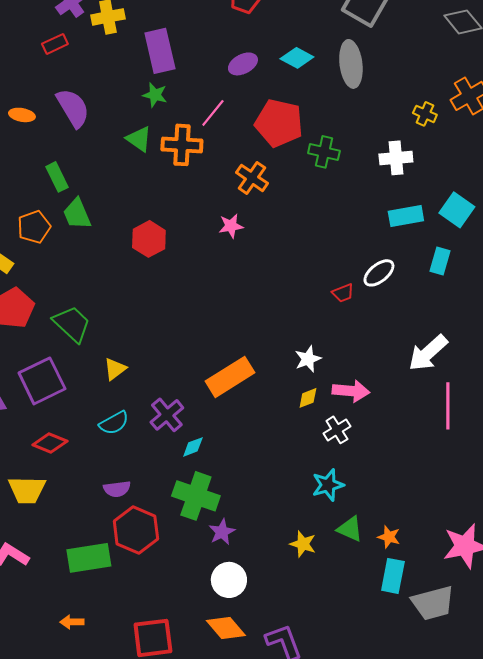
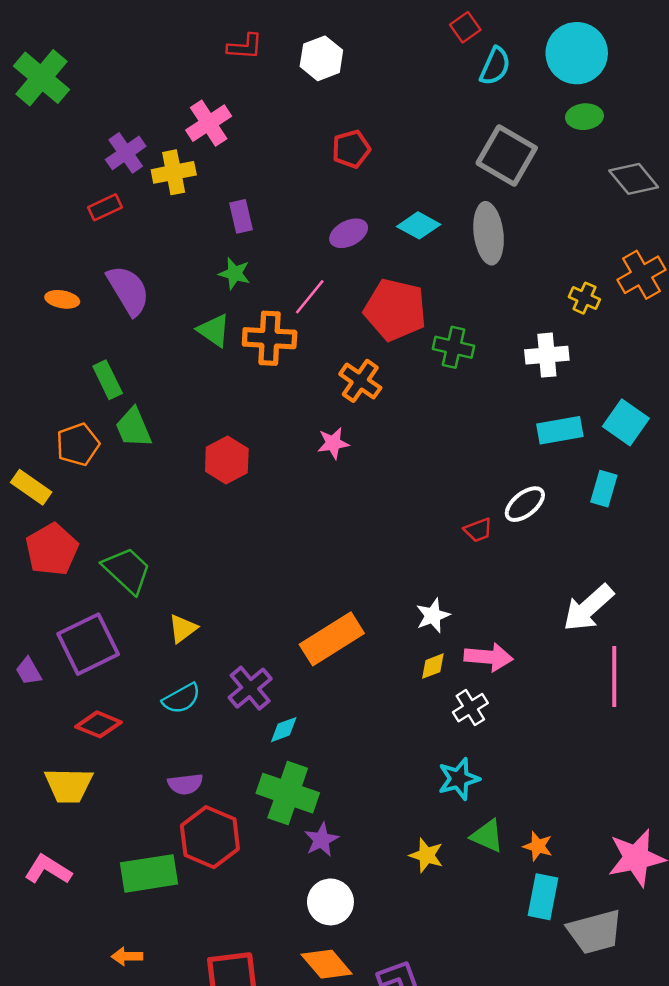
purple rectangle: (160, 51) -> (241, 216), size x0.6

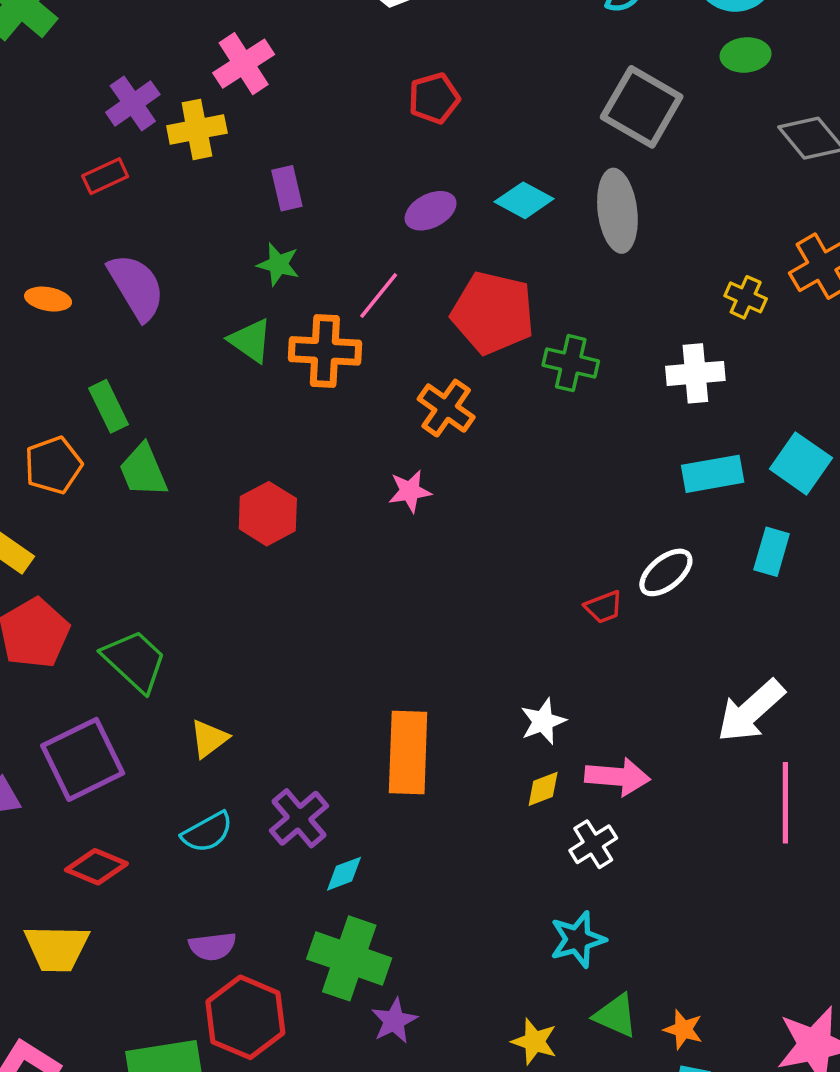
orange pentagon: (78, 444) -> (53, 465), moved
orange rectangle: (332, 639) -> (408, 752), turned -56

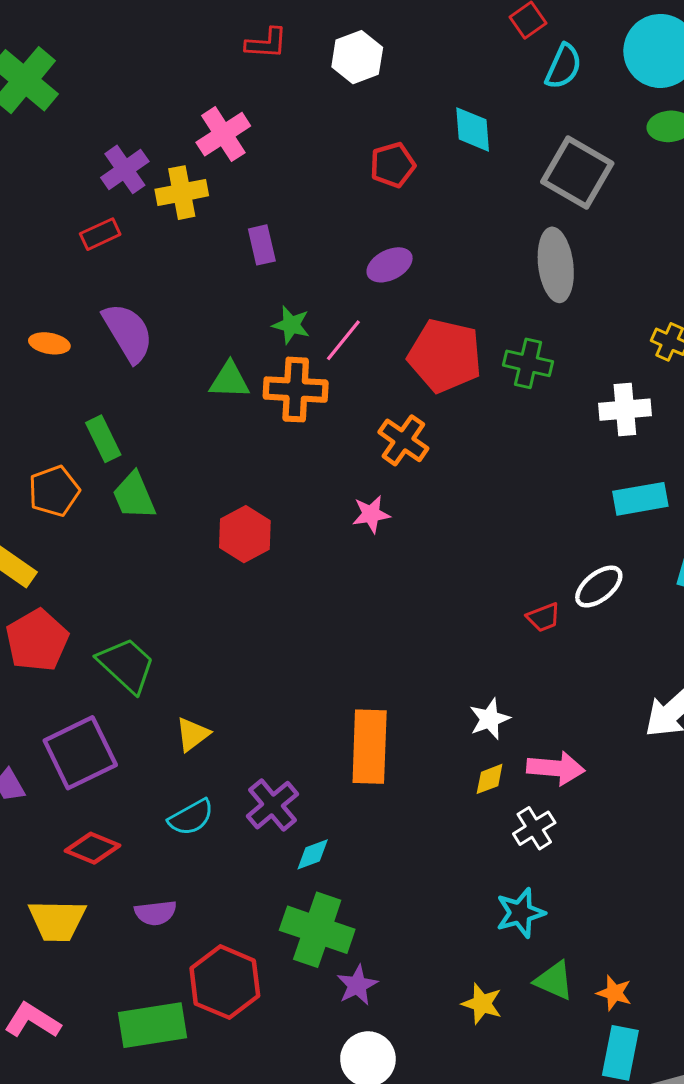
cyan diamond: (524, 200) -> (473, 129), moved, turned 57
green star: (278, 264) -> (291, 325), moved
green triangle: (251, 341) -> (229, 380), turned -33
green cross: (571, 363) -> (528, 363), moved
purple semicircle: (212, 946) -> (156, 913), moved

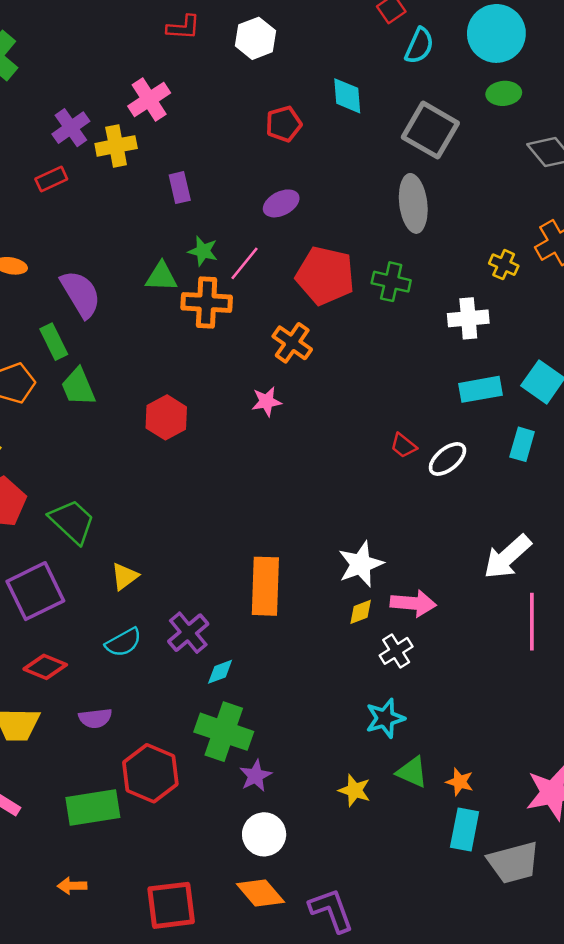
purple semicircle: (128, 333) -> (81, 294), moved
green triangle: (229, 380) -> (161, 277), moved
red trapezoid: (543, 617) -> (403, 446), moved, turned 60
white star: (490, 719) -> (361, 564), size x1.4

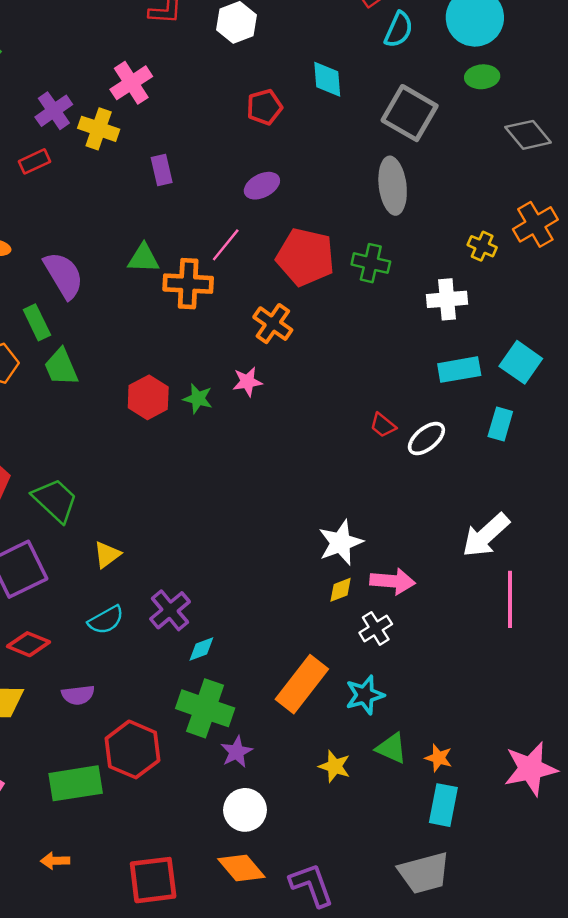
yellow cross: (116, 146) -> (99, 129), turned 30
green star: (203, 251) -> (198, 399), moved
orange rectangle: (265, 586) -> (302, 684), moved, turned 36
gray trapezoid: (514, 863) -> (424, 873), moved

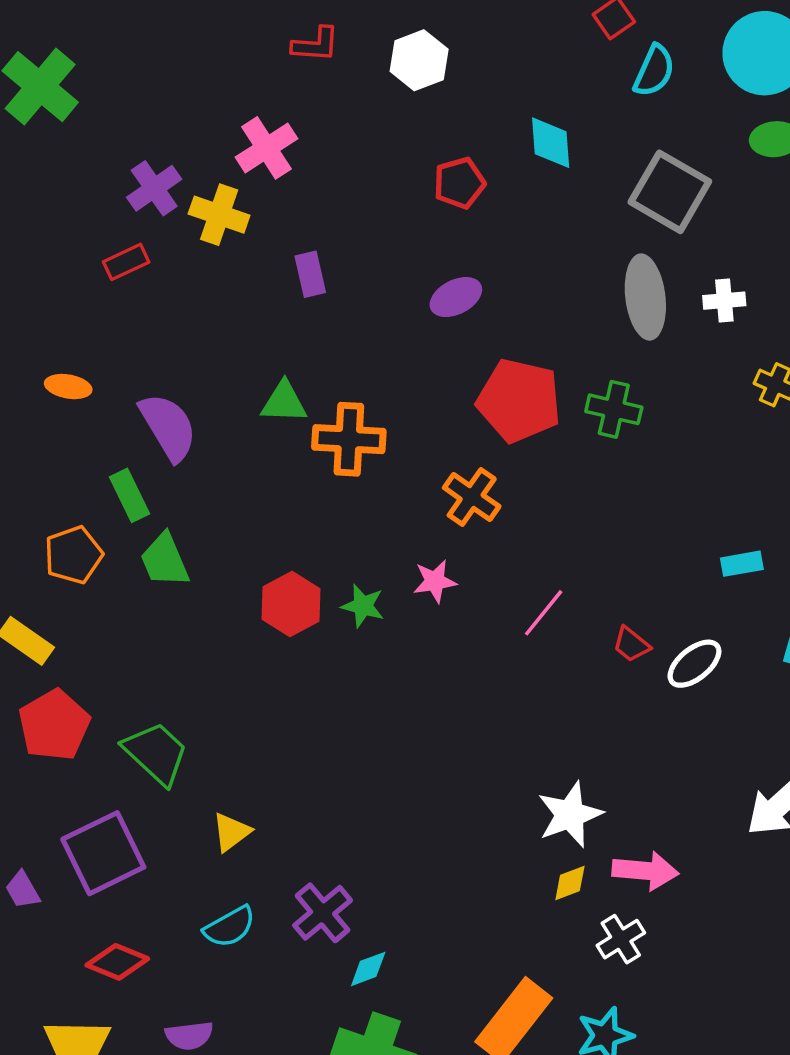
pink line: (226, 245) -> (544, 613), moved
white cross: (447, 299) -> (724, 301), moved, size x0.7
cyan rectangle: (459, 370) -> (742, 564), size x0.7

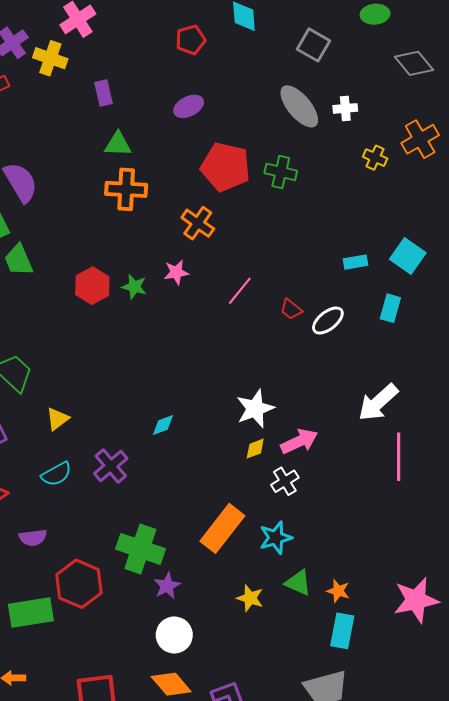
gray square: (670, 192) -> (314, 45), size x0.7
gray ellipse: (645, 297) -> (299, 106), turned -33
green triangle: (284, 402) -> (118, 144), moved
pink arrow: (645, 871) -> (299, 441), turned -30
cyan diamond: (368, 969) -> (163, 425), moved

